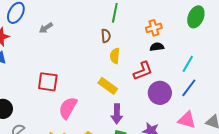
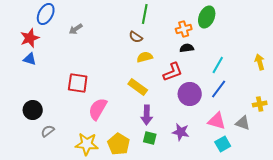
green ellipse: (196, 17) -> (207, 17), moved
brown semicircle: (106, 36) -> (136, 37), turned 128
yellow semicircle: (115, 56) -> (145, 57), turned 70

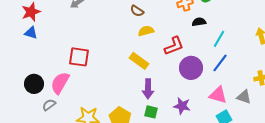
black semicircle: (187, 48) -> (199, 22), moved
pink semicircle: (98, 109) -> (60, 83), moved

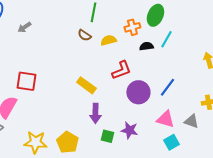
yellow semicircle: (146, 31) -> (108, 40), moved
cyan line: (219, 39) -> (166, 39), moved
green square: (151, 112) -> (107, 136), moved

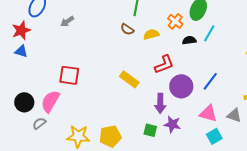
orange cross: (132, 27) -> (175, 21), turned -35
purple arrow: (95, 113) -> (160, 103), moved
yellow pentagon: (67, 142) -> (110, 136), turned 30

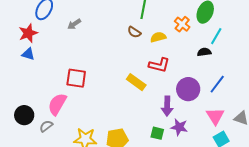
black semicircle: (189, 40) -> (204, 52), moved
red L-shape: (164, 64) -> (159, 65), moved, turned 35
black circle: (24, 102) -> (24, 115), moved
pink triangle: (208, 113) -> (215, 116), turned 42

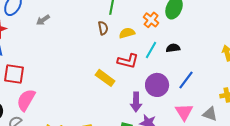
brown semicircle: (134, 32) -> (103, 28), turned -136
cyan line: (216, 36) -> (151, 50), moved
red square: (76, 78) -> (14, 74), moved

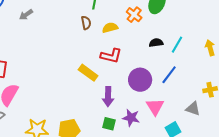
cyan line: (151, 50) -> (177, 45), moved
purple arrow: (136, 102) -> (108, 97), moved
pink triangle: (184, 112) -> (155, 107), moved

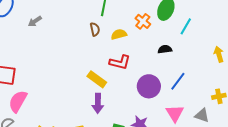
cyan line: (177, 45) -> (186, 26), moved
purple arrow: (108, 97) -> (98, 103), moved
pink triangle: (155, 107) -> (175, 113), moved

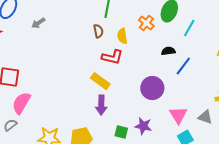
yellow semicircle: (119, 34) -> (122, 36), turned -84
red L-shape: (120, 62) -> (112, 57), moved
blue line: (178, 81) -> (183, 66), moved

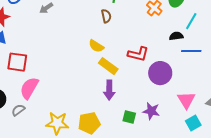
cyan line: (189, 28) -> (191, 21), moved
yellow semicircle: (122, 36) -> (96, 46), moved, turned -49
red L-shape: (112, 57) -> (138, 54), moved
blue line: (183, 66) -> (191, 51), turned 54

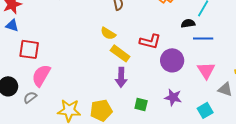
pink triangle: (186, 100) -> (206, 70), moved
purple star: (151, 111) -> (173, 97), moved

